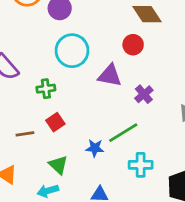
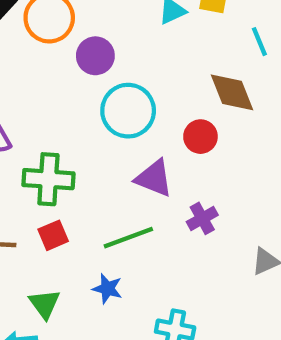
cyan circle: (72, 51) -> (128, 111), moved
green cross: (46, 89) -> (48, 179), size x1.6
green line: (123, 133) -> (128, 238), moved

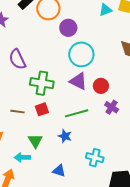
red circle: (200, 137) -> (101, 86), moved
purple triangle: (154, 178) -> (78, 81), moved
purple cross: (202, 218) -> (112, 107), turned -32

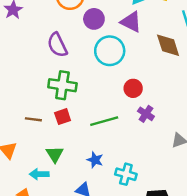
purple semicircle: (17, 59) -> (57, 45), moved
purple triangle: (78, 81) -> (131, 22), moved
blue star: (65, 136) -> (95, 160), moved

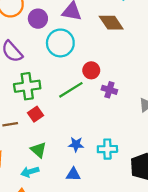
green line: (104, 121) -> (71, 90), moved

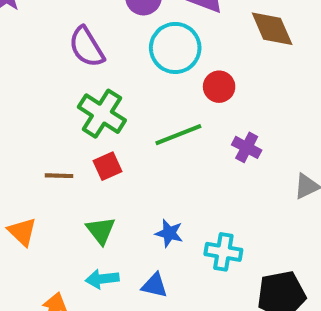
red circle: (91, 70) -> (219, 87), moved
green cross: (27, 86) -> (102, 114), turned 30
cyan arrow: (30, 172) -> (102, 279), moved

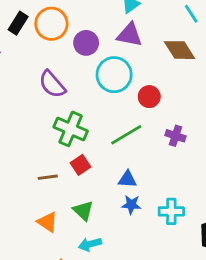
orange triangle: (22, 232) -> (47, 222), moved
blue triangle: (155, 285) -> (127, 179), moved

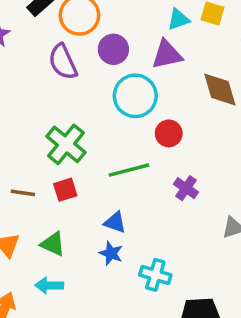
purple triangle: (130, 35) -> (167, 55), turned -40
purple semicircle: (52, 84) -> (63, 62), moved
green triangle: (83, 211) -> (53, 244), turned -35

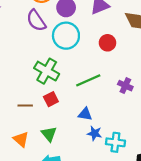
cyan circle: (135, 96) -> (66, 36), moved
red circle: (169, 133) -> (107, 43), moved
green triangle: (53, 244) -> (49, 134), turned 35
blue star: (111, 253) -> (95, 133), moved

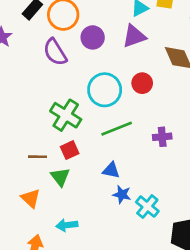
cyan circle: (66, 36) -> (105, 90), moved
purple cross: (125, 86) -> (162, 137), turned -32
green triangle: (49, 134) -> (60, 177), moved
cyan cross: (115, 142) -> (147, 207), turned 30

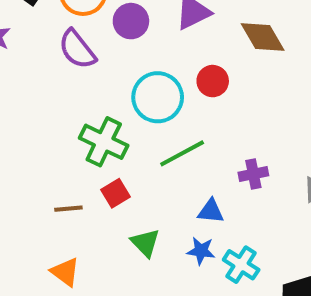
purple cross: (162, 137) -> (253, 174), moved
blue triangle: (111, 170) -> (211, 211), moved
green triangle: (60, 177) -> (145, 243), moved

